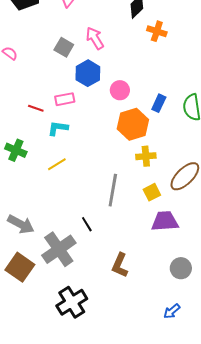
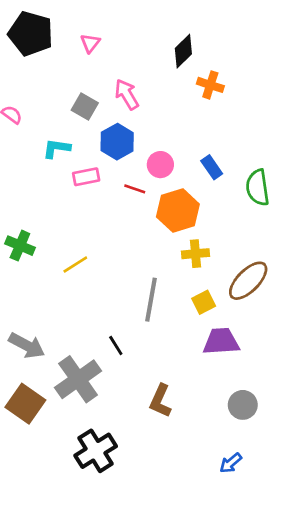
blue rectangle: (159, 103) -> (212, 167), moved, turned -60
red line: (36, 108) -> (135, 189), moved
cyan L-shape: (58, 128) -> (56, 148), moved

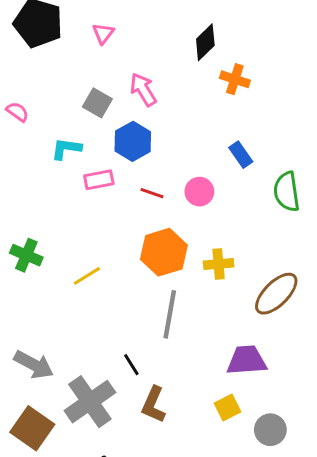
pink circle: (160, 165) -> (199, 192), moved
blue rectangle: (212, 167) -> (241, 155), moved
orange hexagon: (178, 210) -> (164, 252), moved
yellow square: (204, 302) -> (227, 408), moved
brown L-shape: (160, 401) -> (154, 405), moved

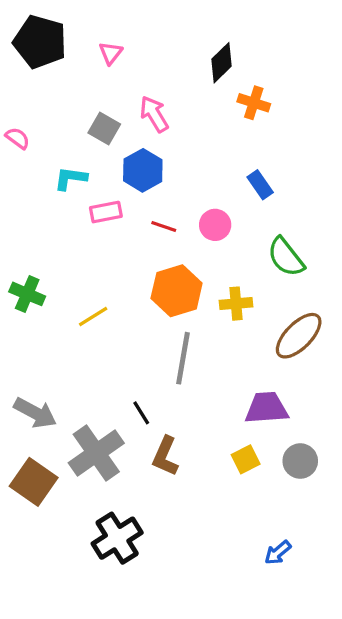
green semicircle: (287, 192) -> (286, 257), moved, turned -30
gray circle: (270, 430) -> (300, 461), moved

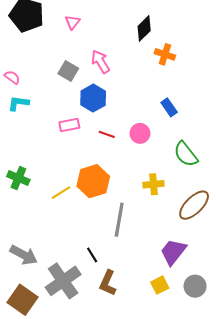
cyan L-shape: (71, 178) -> (18, 103), moved
orange hexagon: (177, 291) -> (93, 181), moved
purple trapezoid: (267, 408) -> (173, 252), turned -48

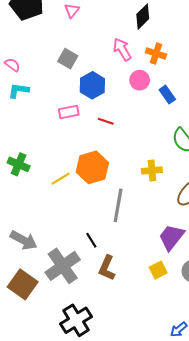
orange cross: (165, 54) -> (156, 53), moved
pink arrow: (100, 62) -> (122, 49), moved
pink circle: (140, 133) -> (140, 80), moved

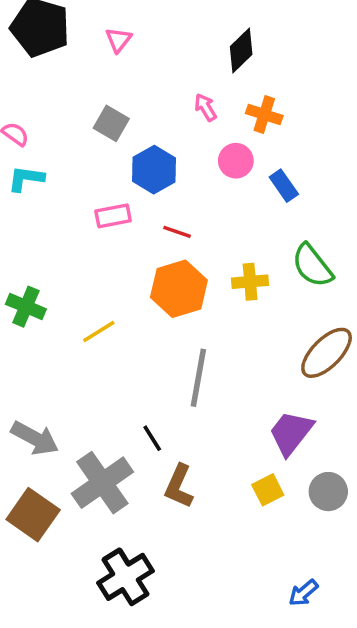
pink arrow: (122, 49) -> (206, 107), size x0.7
orange hexagon: (92, 167) -> (179, 289), moved
yellow cross: (152, 170) -> (250, 282), moved

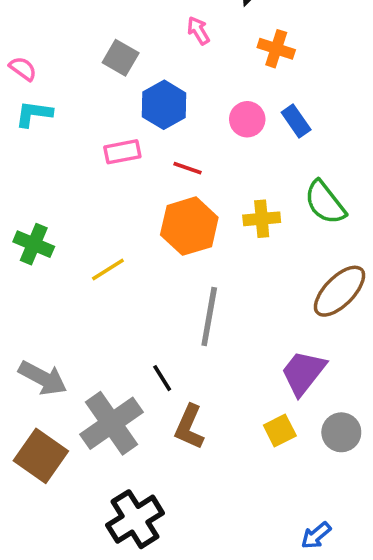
pink arrow: (206, 107) -> (198, 31), moved
pink circle: (236, 161) -> (247, 119), moved

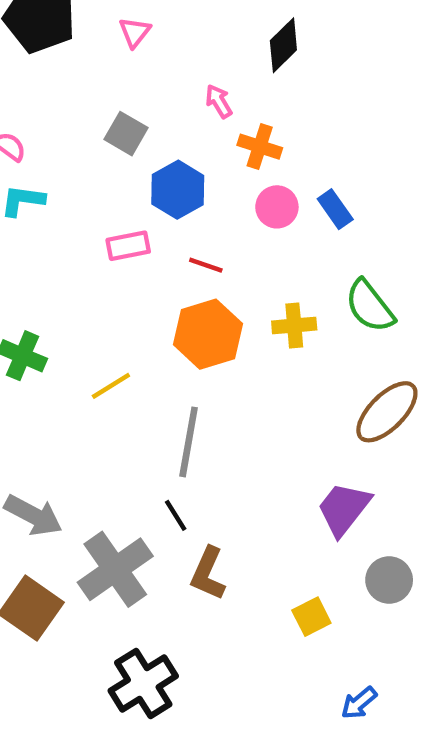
orange cross: (276, 49) -> (260, 147), moved
gray line: (209, 316) -> (189, 442), moved
yellow square: (280, 430) -> (311, 617), moved

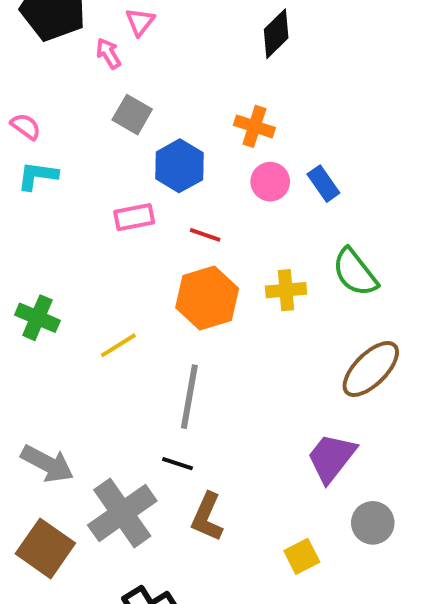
pink arrow: (219, 101) -> (108, 53), moved
black line: (176, 515) -> (178, 464), turned -40

